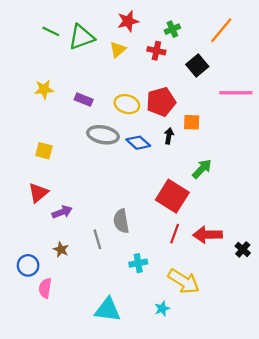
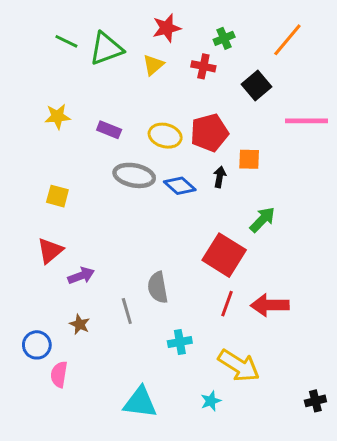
black cross: (243, 249) -> (315, 401), moved, turned 35

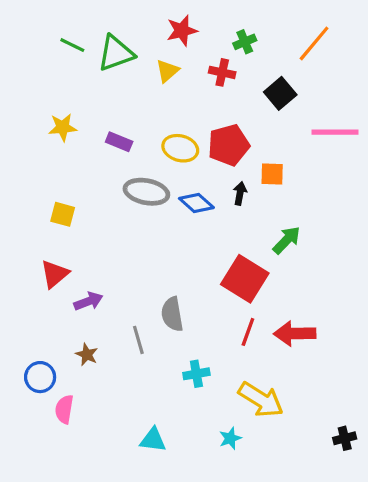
cyan triangle: (140, 402) -> (153, 440), size x0.7

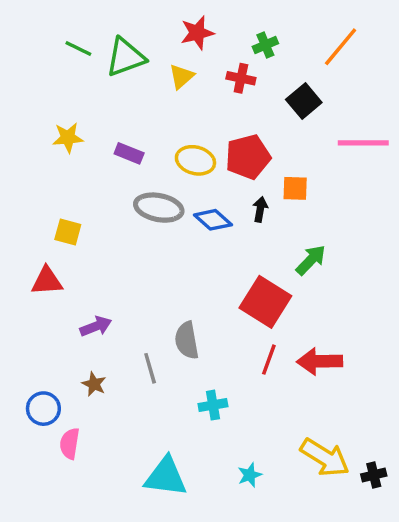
red triangle: (55, 274) -> (47, 281), moved, turned 36
yellow arrow: (261, 400) -> (325, 457), moved
cyan triangle: (153, 440) -> (166, 477), size x1.5

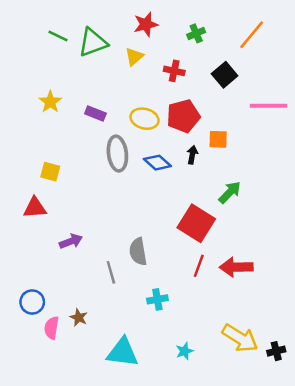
red cross: (241, 78) -> (174, 71), moved
yellow star: (68, 138) -> (50, 102), turned -30
gray ellipse: (159, 208) -> (117, 154), turned 72
brown star: (94, 384) -> (79, 317), moved

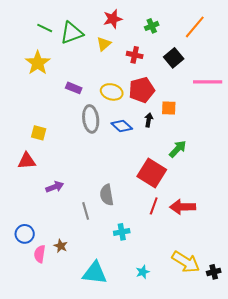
yellow star: (50, 102) -> (38, 63), moved, size x1.4

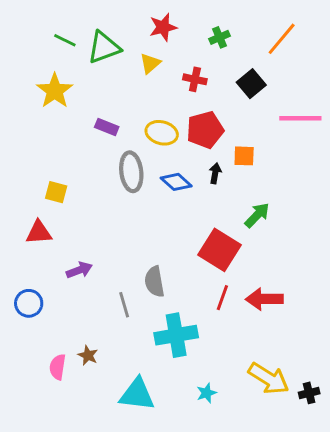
cyan cross: (122, 232) -> (176, 335), size x1.8
blue circle: (25, 234) -> (29, 303), moved

